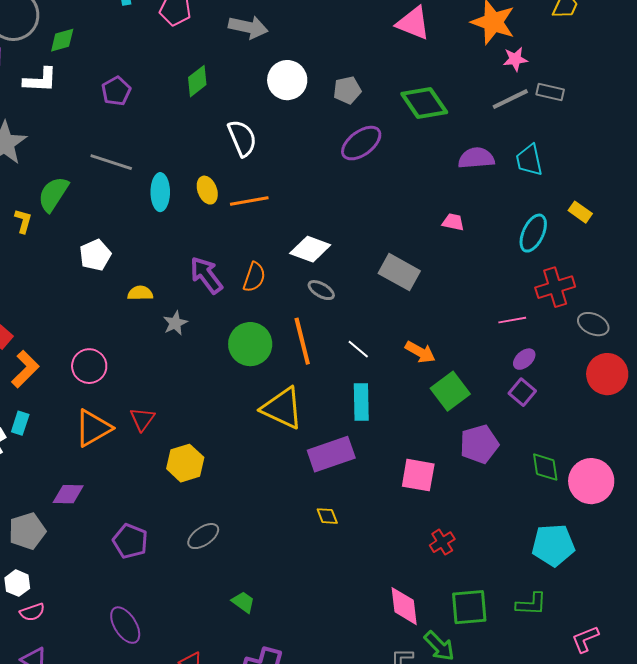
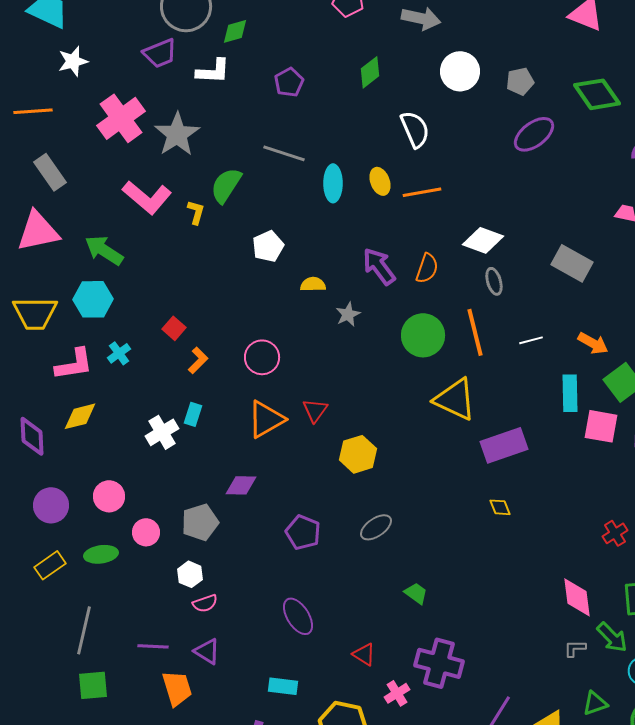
gray ellipse: (321, 290) -> (494, 281), turned 44
white line: (358, 349) -> (531, 340), turned -55
orange L-shape: (25, 369) -> (198, 360), size x0.7
cyan rectangle: (361, 402) -> (570, 393), moved
pink square: (418, 475) -> (601, 426), moved

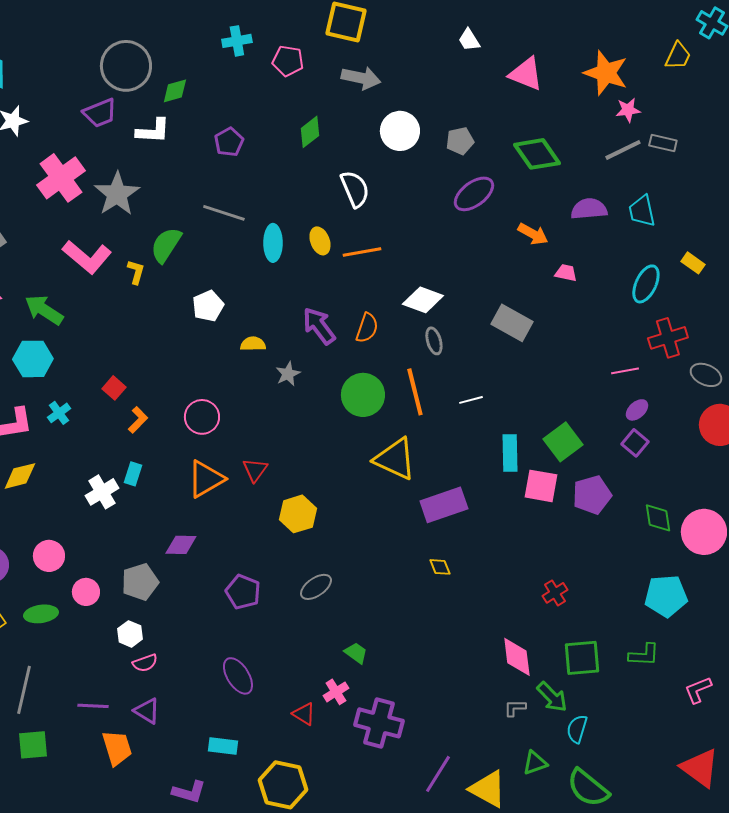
orange arrow: (593, 343) -> (533, 234), moved
pink cross: (397, 693) -> (336, 692), moved

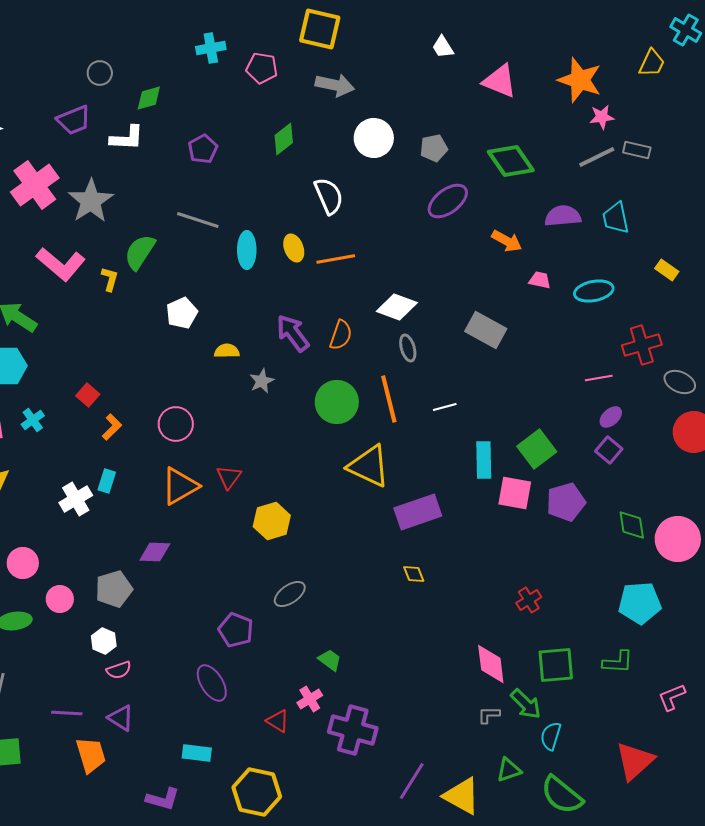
gray circle: (126, 66) -> (100, 73), size x0.5
cyan ellipse: (646, 284) -> (594, 291), moved, turned 54
purple pentagon: (243, 592) -> (236, 630), moved
red triangle: (700, 768) -> (635, 761), moved, turned 42

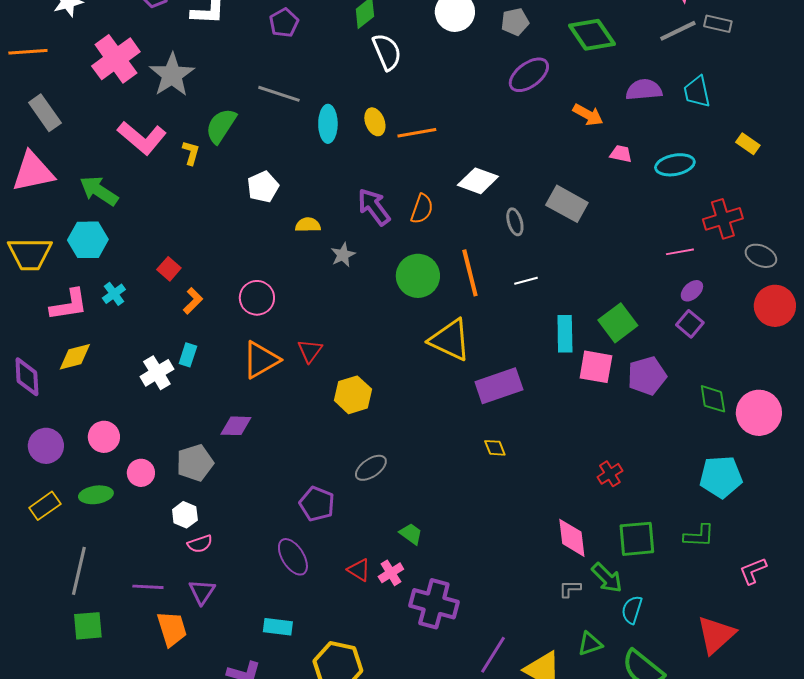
white semicircle: (329, 196) -> (387, 52), moved
gray ellipse: (408, 348) -> (515, 222), moved
purple triangle: (121, 718) -> (202, 592), turned 32
red triangle: (278, 721) -> (359, 570), moved

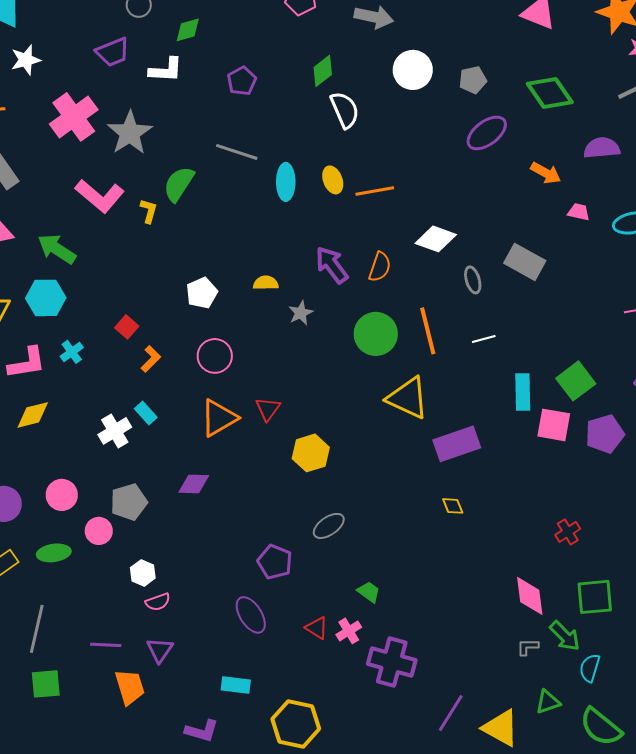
white pentagon: (263, 187) -> (202, 293), moved
cyan rectangle: (188, 355) -> (146, 413), turned -60
gray pentagon: (195, 463) -> (129, 502), moved

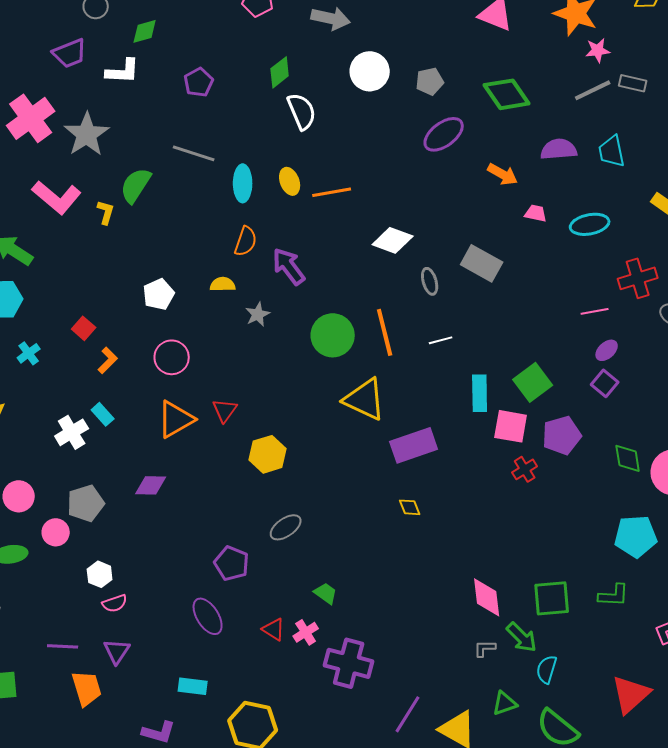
orange semicircle: (380, 267) -> (246, 241), moved
red cross: (568, 532) -> (525, 469), moved

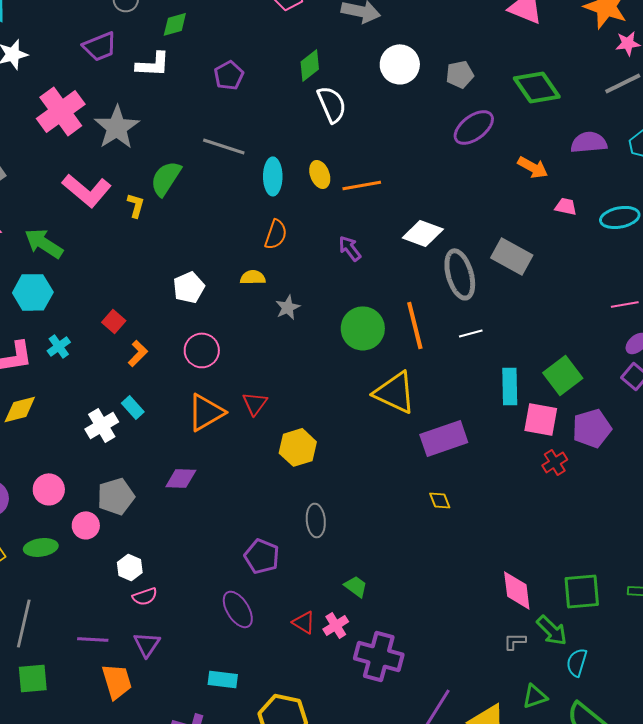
purple arrow: (289, 266) -> (350, 248), moved, size x0.7
gray ellipse: (430, 281) -> (460, 274), size x1.8
gray ellipse: (286, 527) -> (316, 520), turned -60

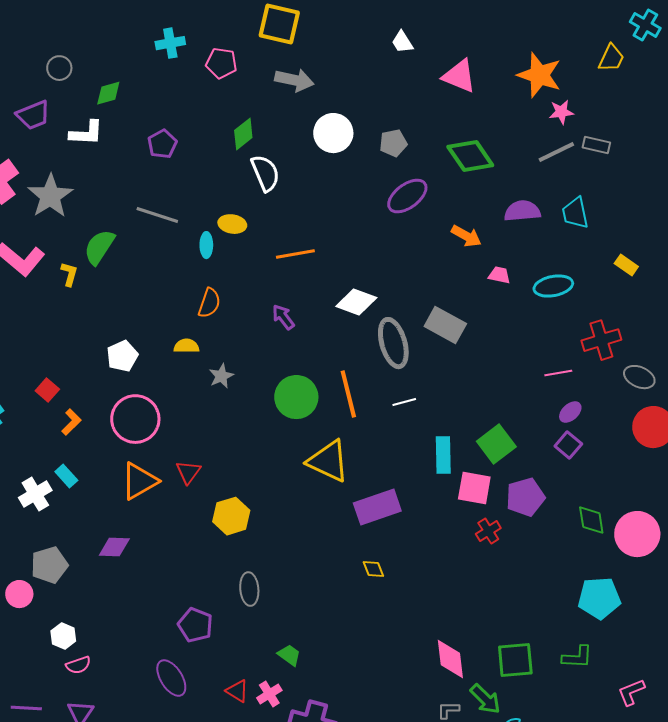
yellow ellipse: (320, 174) -> (232, 224), moved, turned -60
cyan ellipse: (273, 176) -> (206, 245), size x0.7
pink circle: (202, 350) -> (135, 419), size x1.4

